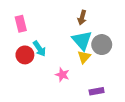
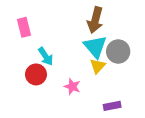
brown arrow: (82, 18) -> (95, 20), size x1.5
red circle: (25, 55) -> (36, 74), moved

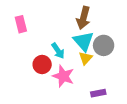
cyan arrow: (46, 56) -> (58, 51), moved
red circle: (36, 74) -> (42, 64), moved
pink star: (72, 87) -> (63, 76), size x1.5

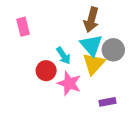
yellow triangle: (86, 58) -> (94, 64), size x1.5

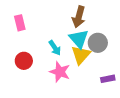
red circle: (46, 71) -> (24, 61), moved
purple rectangle: (107, 102) -> (108, 79), moved

